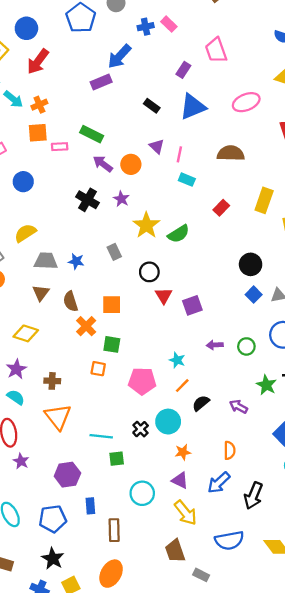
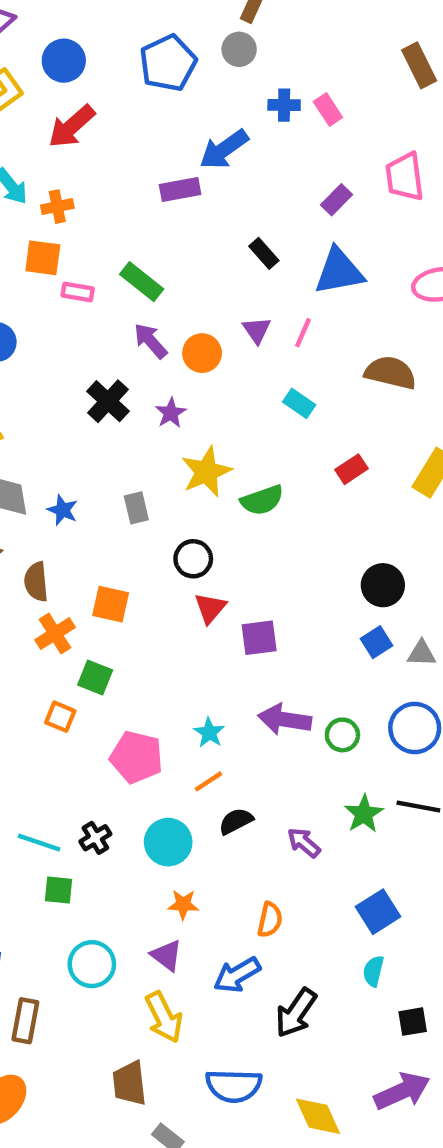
pink line: (179, 154) -> (303, 333), moved
purple arrow: (215, 345) -> (285, 719), size x1.6
black cross: (141, 429) -> (95, 838), moved

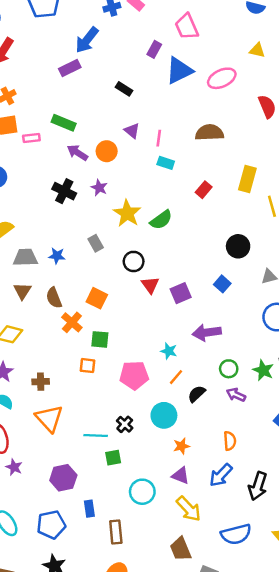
blue triangle: (339, 271) -> (179, 71), moved
pink line: (303, 333) -> (159, 138), moved
orange square: (111, 604) -> (97, 298), turned 30
blue square: (376, 642) -> (222, 284), moved
green circle: (342, 735) -> (229, 369), moved

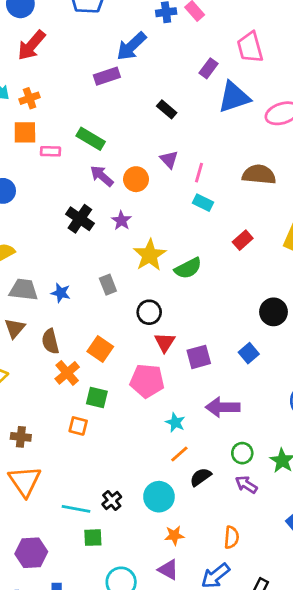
pink pentagon: (134, 375) -> (147, 381), moved

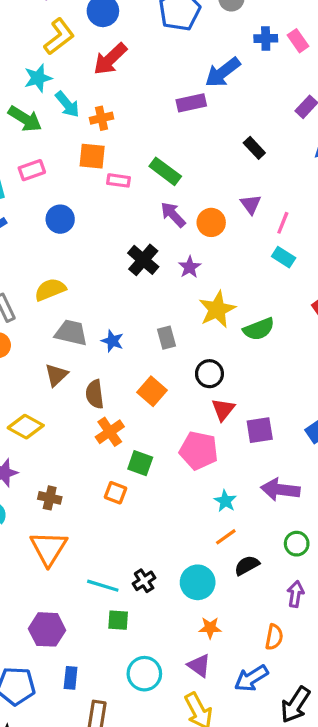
orange square: (100, 349) -> (152, 391), moved
purple arrow: (246, 485) -> (296, 594), moved, turned 60

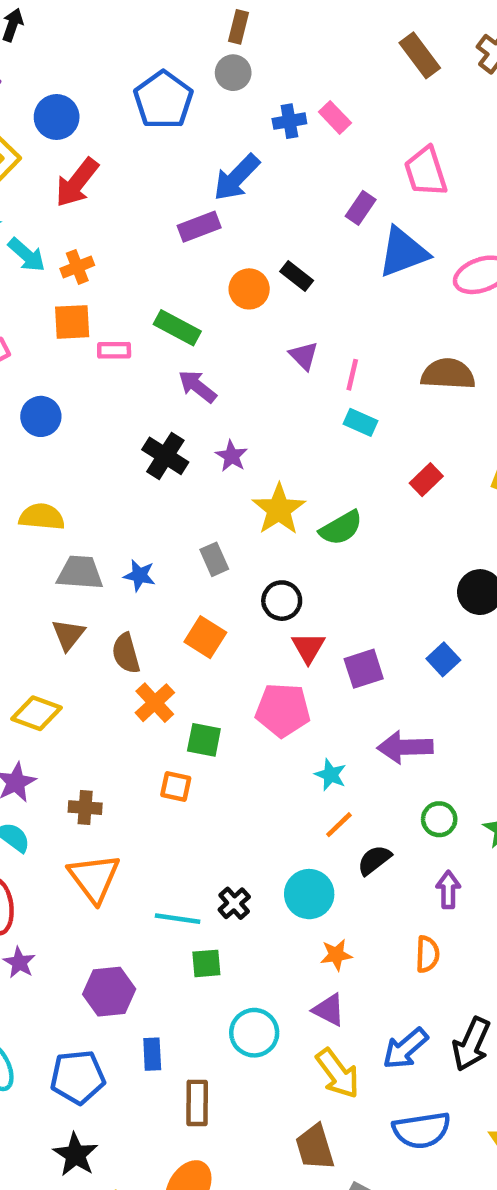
orange circle: (211, 222) -> (249, 289), moved
yellow semicircle: (50, 290) -> (42, 517), turned 36
blue arrow: (251, 678) -> (405, 1048), moved

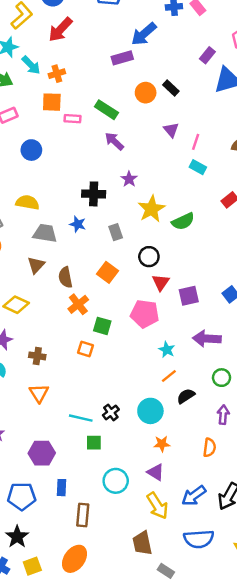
black cross: (165, 456) -> (94, 194), moved, turned -35
blue star: (139, 575) -> (78, 224), moved
orange triangle: (94, 878) -> (39, 393), size x0.7

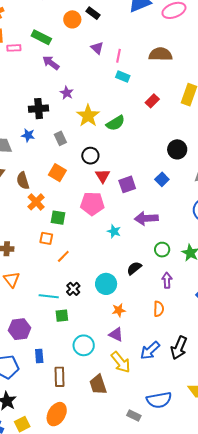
orange line: (169, 376) -> (63, 256), moved
blue semicircle: (199, 539) -> (159, 400), moved
brown trapezoid: (142, 543) -> (98, 385), moved

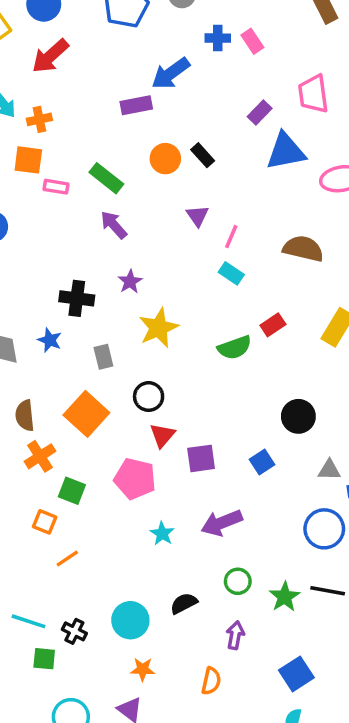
green semicircle: (116, 123) -> (235, 348), moved
orange square: (57, 173) -> (86, 414), size x1.4
purple arrow: (146, 218) -> (222, 523), turned -30
black cross: (73, 289) -> (74, 631), moved, turned -32

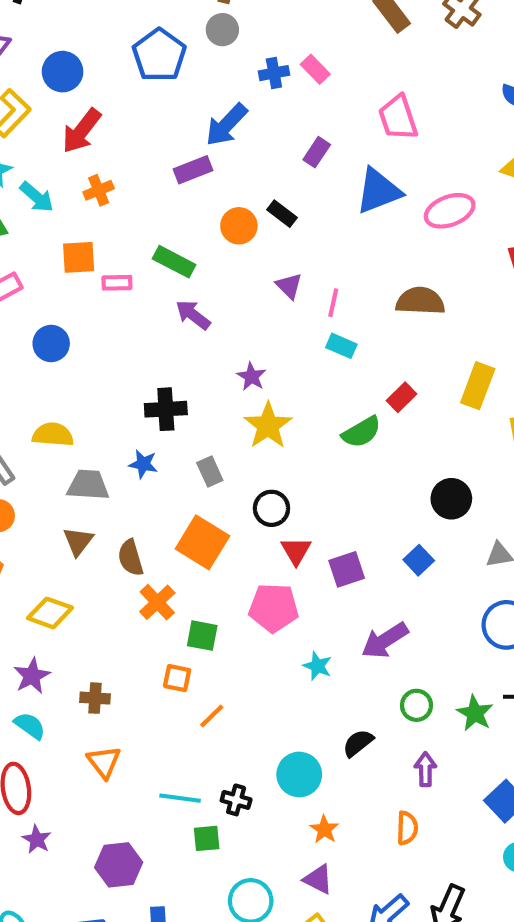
purple rectangle: (260, 113) -> (317, 152), moved
orange cross: (39, 119) -> (99, 190), moved
purple star: (130, 282) -> (251, 377), moved
orange star: (143, 669) -> (324, 829), turned -30

